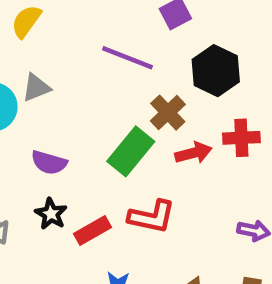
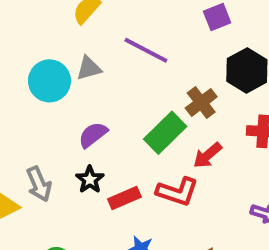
purple line: (128, 58) -> (146, 50), moved
red arrow: (193, 153) -> (208, 155), moved, turned 148
purple semicircle: (49, 163) -> (93, 135), turned 120

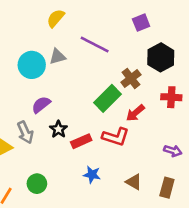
purple semicircle: (93, 135) -> (41, 105), moved

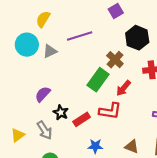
purple line: (95, 45) -> (80, 36), turned -35
cyan circle: (32, 65) -> (27, 45), moved
gray arrow: (25, 132) -> (45, 130), moved

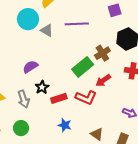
gray triangle: (50, 51) -> (47, 30), turned 40

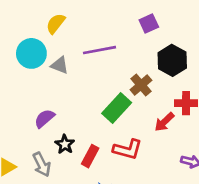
red arrow: (103, 80) -> (164, 122), moved
red rectangle: (59, 98) -> (90, 156), turned -35

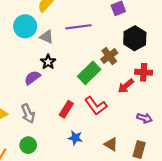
black star: (65, 144) -> (48, 62), moved
red L-shape: (128, 149) -> (96, 106), turned 35

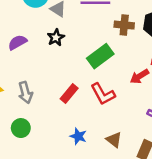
brown cross: (109, 56) -> (124, 25), moved, turned 35
purple semicircle: (32, 78) -> (17, 42), moved
blue star: (75, 138) -> (78, 136), moved

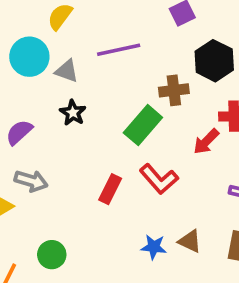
brown cross: (124, 25) -> (174, 90), moved
gray arrow: (25, 93) -> (31, 181), moved, turned -45
blue star: (78, 136) -> (154, 247), moved

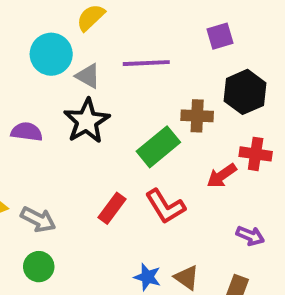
black star: (73, 113) -> (87, 121), size x1.6
purple semicircle: (19, 132) -> (27, 132), turned 40
gray arrow: (31, 181) -> (38, 219), moved

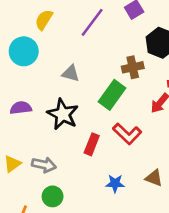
purple line: (146, 63) -> (92, 22), moved, turned -36
gray triangle: (88, 76) -> (71, 73), moved
black star: (87, 121) -> (63, 114), moved
blue star: (147, 277) -> (115, 183), moved

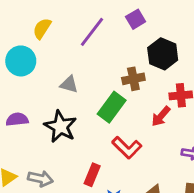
red rectangle: (92, 144) -> (92, 175), moved

